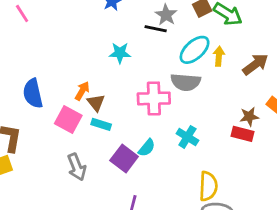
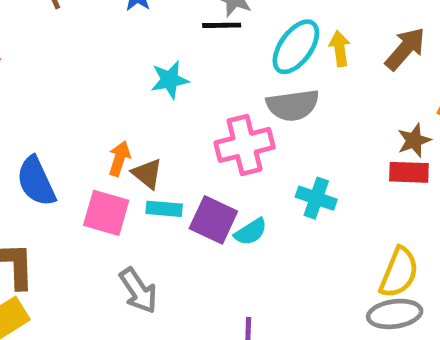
cyan semicircle: (147, 148) -> (251, 232), turned 30
purple square: (124, 159) -> (213, 220), moved
yellow semicircle: (208, 186) -> (399, 272), moved, turned 32

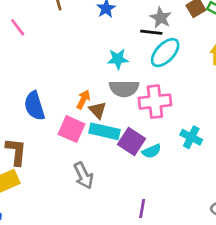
cyan ellipse: (296, 47) -> (165, 53), moved
gray semicircle: (293, 105) -> (124, 88), moved
cyan rectangle: (164, 209) -> (105, 131), size x1.5

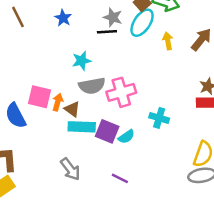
cyan ellipse: (165, 53) -> (142, 23), moved
pink square: (72, 129) -> (40, 97), moved
purple line: (142, 208) -> (120, 178), moved, turned -63

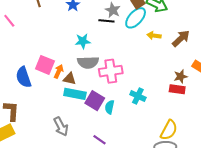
yellow arrow: (168, 41) -> (154, 36), turned -80
brown triangle: (72, 109) -> (69, 79), turned -32
cyan semicircle: (126, 137) -> (110, 107), turned 128

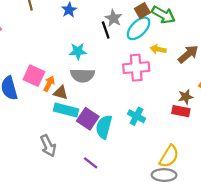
black line: (106, 21) -> (106, 30), turned 63
pink cross: (111, 71) -> (136, 68), moved
cyan semicircle: (110, 107) -> (104, 127), size x1.5

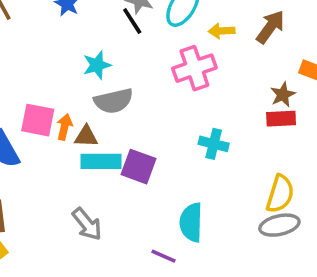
cyan semicircle: (104, 127) -> (191, 222), moved
purple line: (91, 163) -> (163, 256), moved

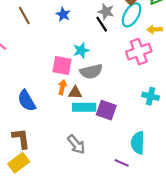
pink square: (38, 120) -> (62, 66), moved

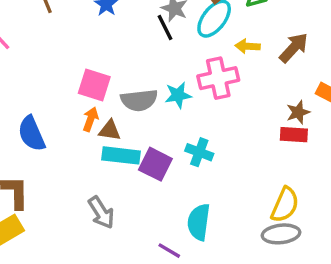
cyan star: (81, 50) -> (178, 95), moved
cyan cross: (151, 96) -> (199, 152), moved

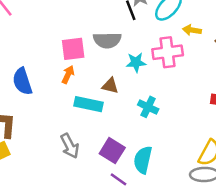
pink square: (94, 85) -> (73, 49), turned -30
gray semicircle: (139, 100) -> (107, 40), moved
brown triangle: (110, 130) -> (110, 86), moved
purple square: (155, 164) -> (112, 151), moved

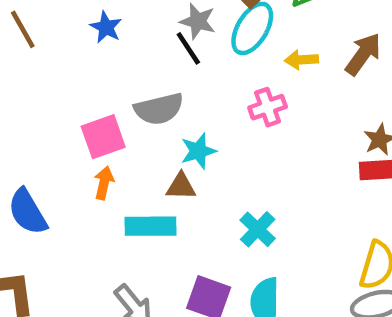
pink cross: (168, 52) -> (268, 107), size x0.7
cyan star: (136, 62) -> (198, 151), moved
cyan cross: (148, 107) -> (258, 229), moved, turned 30

